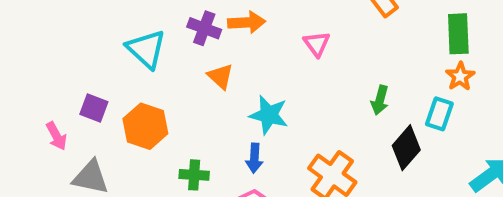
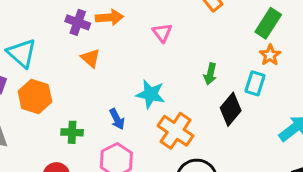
green rectangle: (458, 34) -> (268, 23), turned 36
cyan triangle: (146, 49) -> (22, 53), moved
cyan star: (269, 115) -> (151, 94), moved
blue arrow: (254, 158) -> (117, 119), turned -30

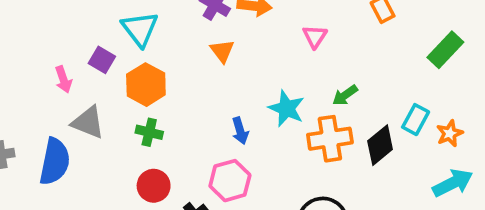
orange star: (270, 55) -> (450, 133), moved
green arrow: (210, 74) -> (345, 95), moved, turned 30
orange cross: (176, 131) -> (330, 139), moved, turned 36
green cross: (72, 132) -> (149, 132), moved

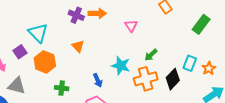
orange triangle: (222, 51) -> (78, 46), moved
purple square: (102, 60) -> (20, 52), turned 32
green cross: (149, 132) -> (62, 88), moved

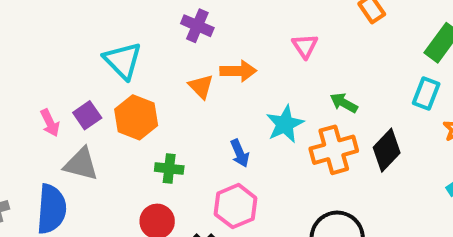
orange arrow: (97, 13) -> (238, 71), moved
purple square: (20, 52) -> (87, 115), moved
green arrow: (151, 55) -> (344, 103), turned 72
cyan rectangle: (190, 63) -> (426, 94), moved
cyan star: (121, 66) -> (285, 124), turned 30

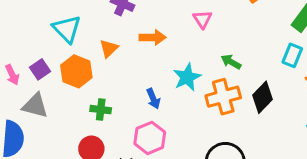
orange triangle: (201, 86) -> (109, 48), moved, turned 30

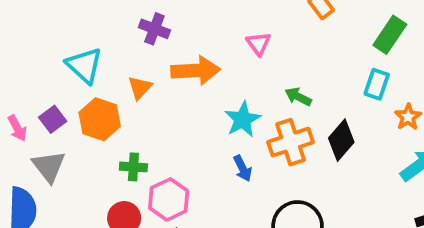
orange arrow: (153, 37) -> (196, 70), size x1.4
blue arrow: (153, 99) -> (243, 168), moved
gray triangle: (35, 106) -> (49, 166), turned 40
pink hexagon: (150, 138) -> (169, 199), moved

